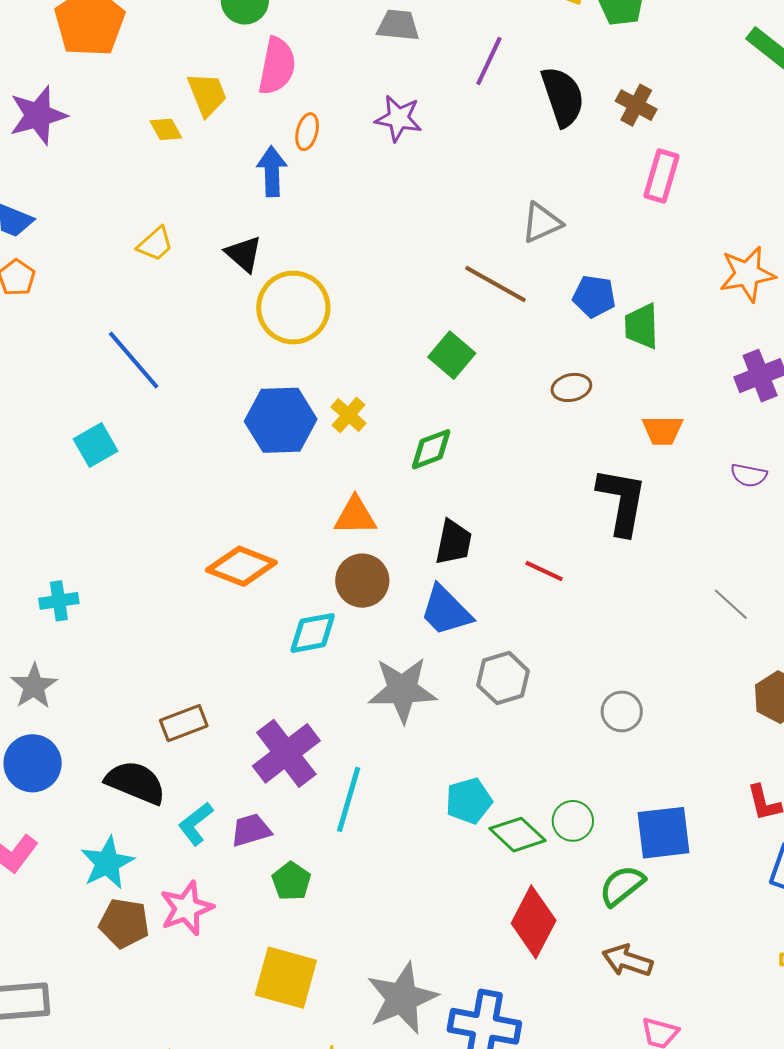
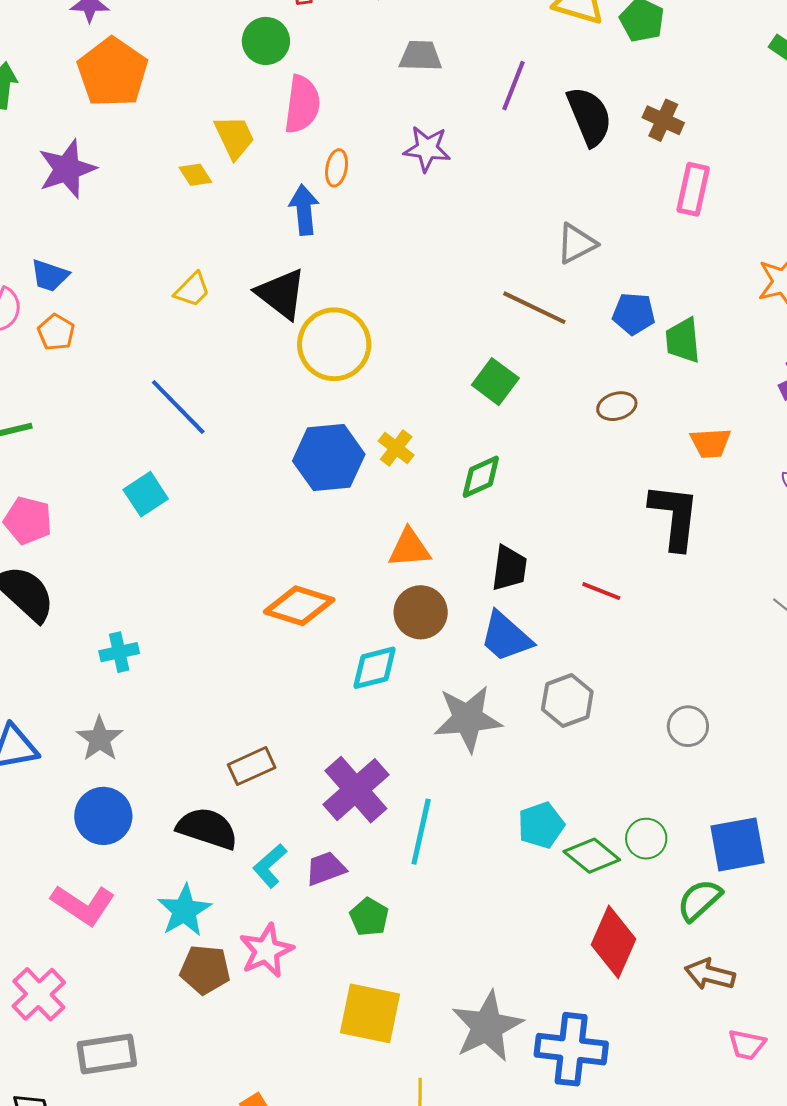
black triangle: (244, 254) -> (281, 294), size x1.4

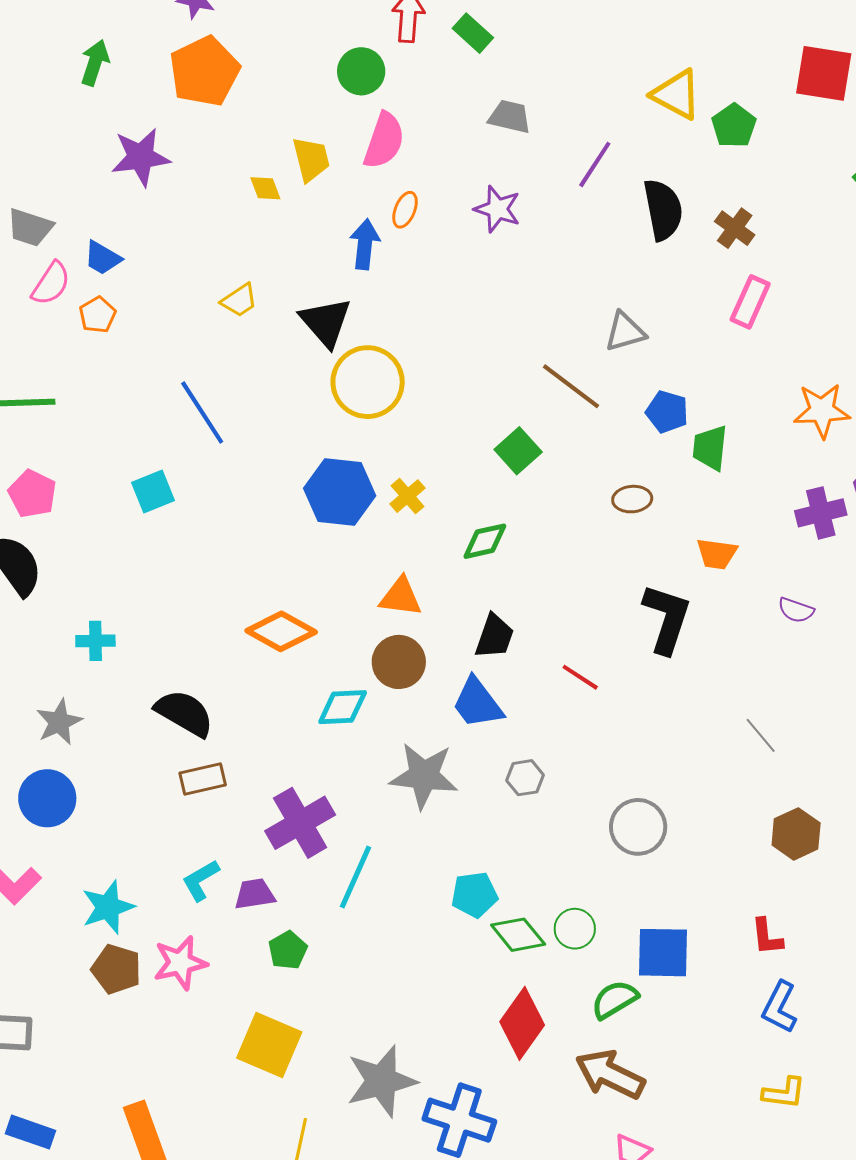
gray hexagon: (567, 700) -> (525, 778), size x0.7
gray circle: (688, 726) -> (638, 827), size x1.4
black semicircle: (207, 828) -> (184, 713), moved
brown arrow: (710, 974) -> (610, 1074), size x1.4

